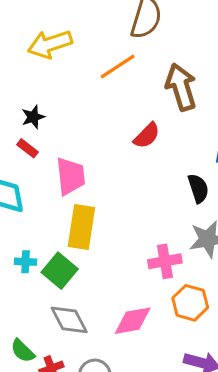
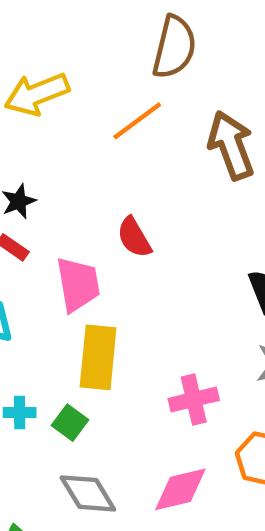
red semicircle: (147, 136) -> (134, 237), moved, turned 108
pink cross: (165, 261) -> (194, 399), moved
green square: (60, 271) -> (70, 423), size x0.7

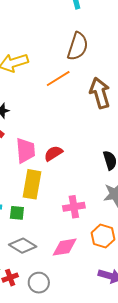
red semicircle: (134, 237) -> (53, 153), moved, turned 84
green square: (70, 423) -> (17, 213), turned -35
gray diamond: (88, 493) -> (23, 246), turned -32

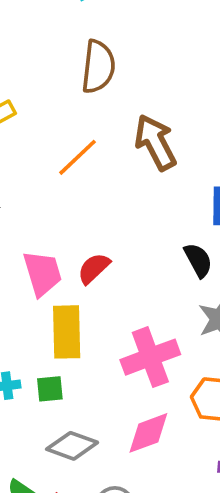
orange line: (58, 78) -> (77, 157), moved
pink cross: (74, 207) -> (150, 357), size x1.4

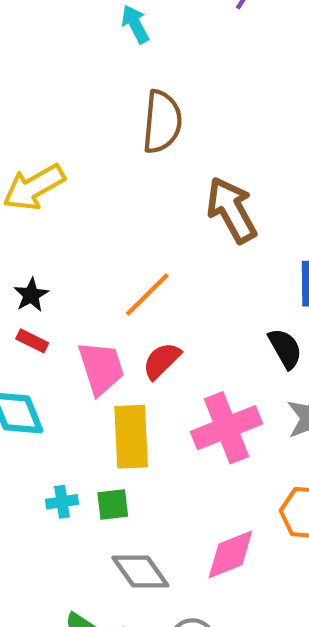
orange line: (77, 157) -> (147, 294), moved
pink cross: (150, 357) -> (226, 428), moved
gray diamond: (72, 446) -> (140, 572), turned 36

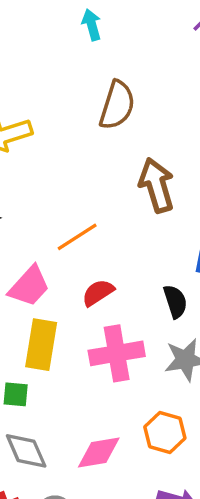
cyan arrow: (135, 24) -> (92, 25), moved
red semicircle: (162, 361) -> (98, 293), moved
pink trapezoid: (101, 368) -> (29, 286), turned 48

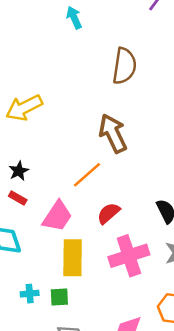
brown semicircle: (117, 105) -> (124, 66), moved
brown arrow: (157, 185) -> (113, 133), moved

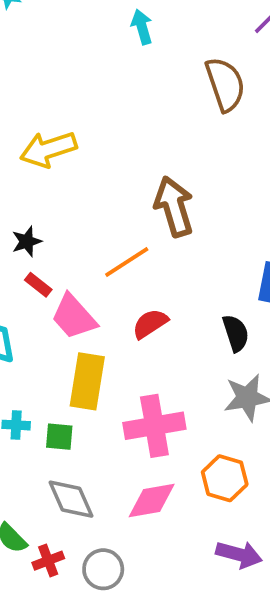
brown semicircle: (124, 66) -> (225, 84), moved, turned -36
red rectangle: (18, 198) -> (38, 285), moved
pink trapezoid: (57, 216) -> (74, 317), turned 96
pink cross: (129, 256) -> (154, 426), moved

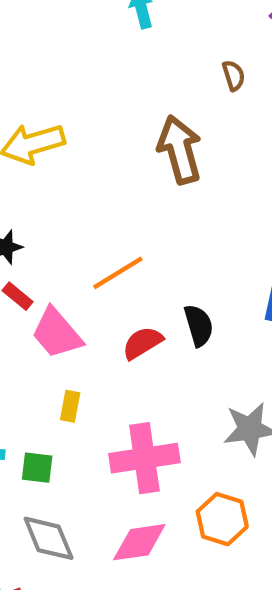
brown semicircle: (225, 84) -> (234, 76), size x0.5
brown arrow: (174, 207) -> (180, 150), moved
black semicircle: (236, 333) -> (199, 325), moved
yellow rectangle: (87, 381) -> (70, 406), size x0.5

